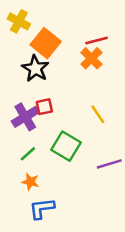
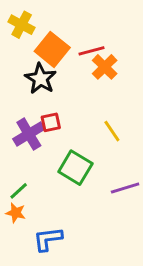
red line: (97, 41) -> (92, 51), moved
green line: (28, 154) -> (19, 191), moved
orange star: (30, 182) -> (16, 213), moved

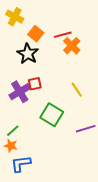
orange square: (52, 49) -> (36, 34), size x0.7
blue L-shape: (48, 239) -> (21, 164), moved

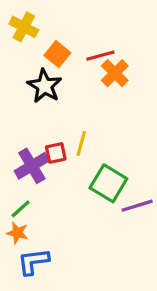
red square: (35, 84) -> (56, 153), moved
yellow line: (77, 90) -> (81, 143), moved, turned 49
purple cross: (20, 92) -> (32, 166), moved
green square: (52, 115) -> (108, 183), moved

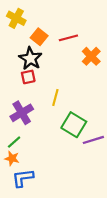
orange cross: (115, 73) -> (91, 56), moved
red square: (56, 153) -> (28, 77), moved

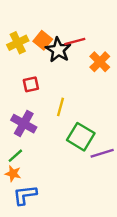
yellow cross: (16, 18) -> (18, 43), moved, turned 36
black star: (30, 58) -> (58, 50), moved
purple cross: (22, 113) -> (24, 124), turned -30

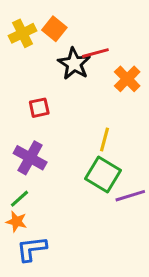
orange square: (43, 40) -> (54, 29), moved
yellow cross: (18, 43) -> (22, 33), moved
yellow line: (61, 107) -> (104, 140), moved

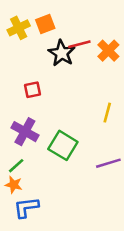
orange square: (54, 29) -> (45, 24), turned 30
orange cross: (127, 79) -> (108, 51), moved
yellow line: (104, 140) -> (107, 113), moved
green square: (103, 174) -> (63, 145), moved

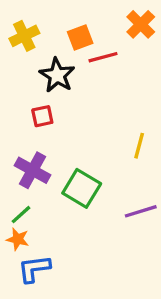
orange square: (45, 24) -> (80, 37), moved
orange cross: (108, 51) -> (141, 24), moved
black star: (62, 53) -> (57, 75), moved

